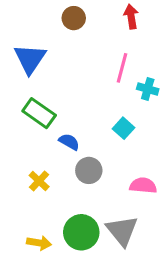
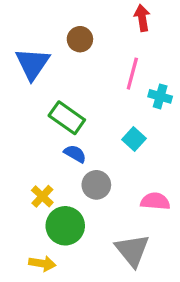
brown circle: (74, 18) -> (80, 39), moved
green rectangle: (39, 113) -> (67, 118), moved
green circle: (81, 232) -> (65, 226), moved

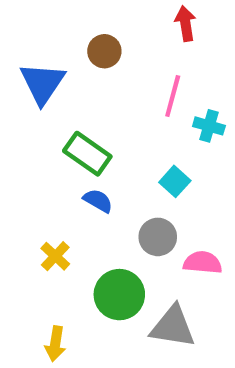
gray circle: (96, 185) -> (158, 237), moved
green circle: (65, 226) -> (119, 295), moved
gray triangle: (132, 250) -> (173, 327), turned -42
yellow arrow: (42, 263) -> (55, 344), turned 90

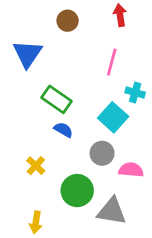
brown circle: (104, 51) -> (68, 21), moved
cyan cross: (209, 126) -> (135, 92), moved
cyan square: (175, 181) -> (113, 117), size x1.5

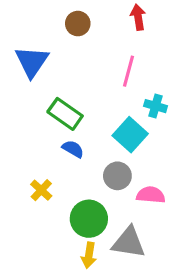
yellow arrow: (36, 222) -> (89, 255), moved

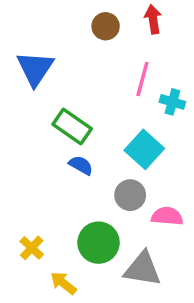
brown circle: (78, 24) -> (106, 26), moved
cyan cross: (156, 106) -> (172, 102), moved
yellow cross: (41, 190) -> (32, 248), moved
yellow arrow: (89, 255) -> (63, 283), moved, turned 120

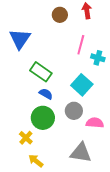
green circle: (99, 243) -> (43, 118), moved
yellow cross: (32, 248) -> (26, 138), moved

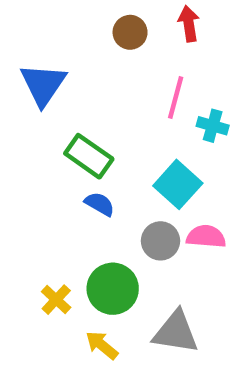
green circle: (43, 118) -> (113, 289), moved
pink semicircle: (95, 123) -> (206, 237), moved
yellow arrow: (36, 161) -> (102, 345), moved

